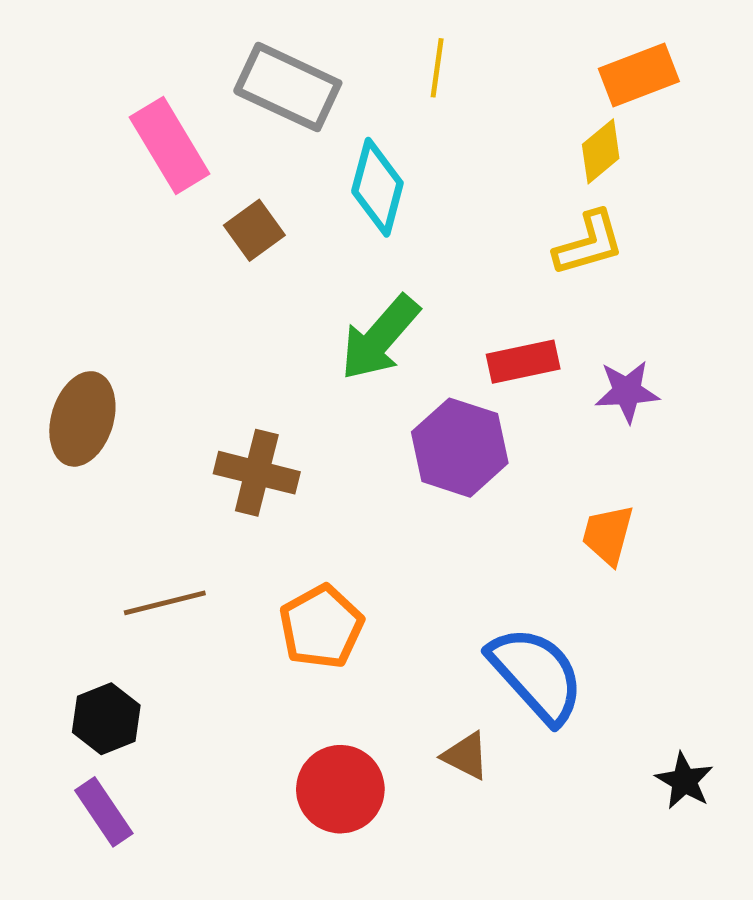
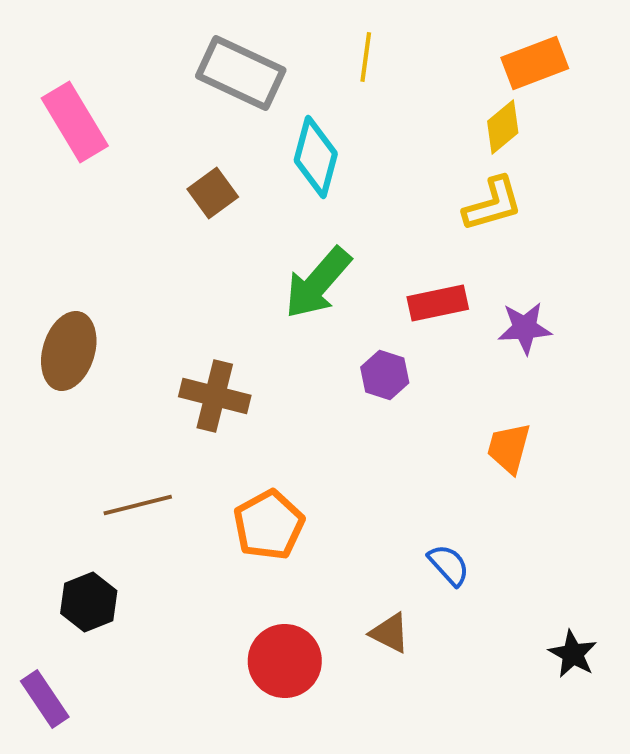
pink rectangle: (170, 145) -> (75, 122), moved
purple hexagon: (460, 448) -> (385, 375), size x0.6
blue semicircle: (536, 675) -> (449, 565), size x0.5
purple rectangle: (104, 812) -> (45, 699), moved

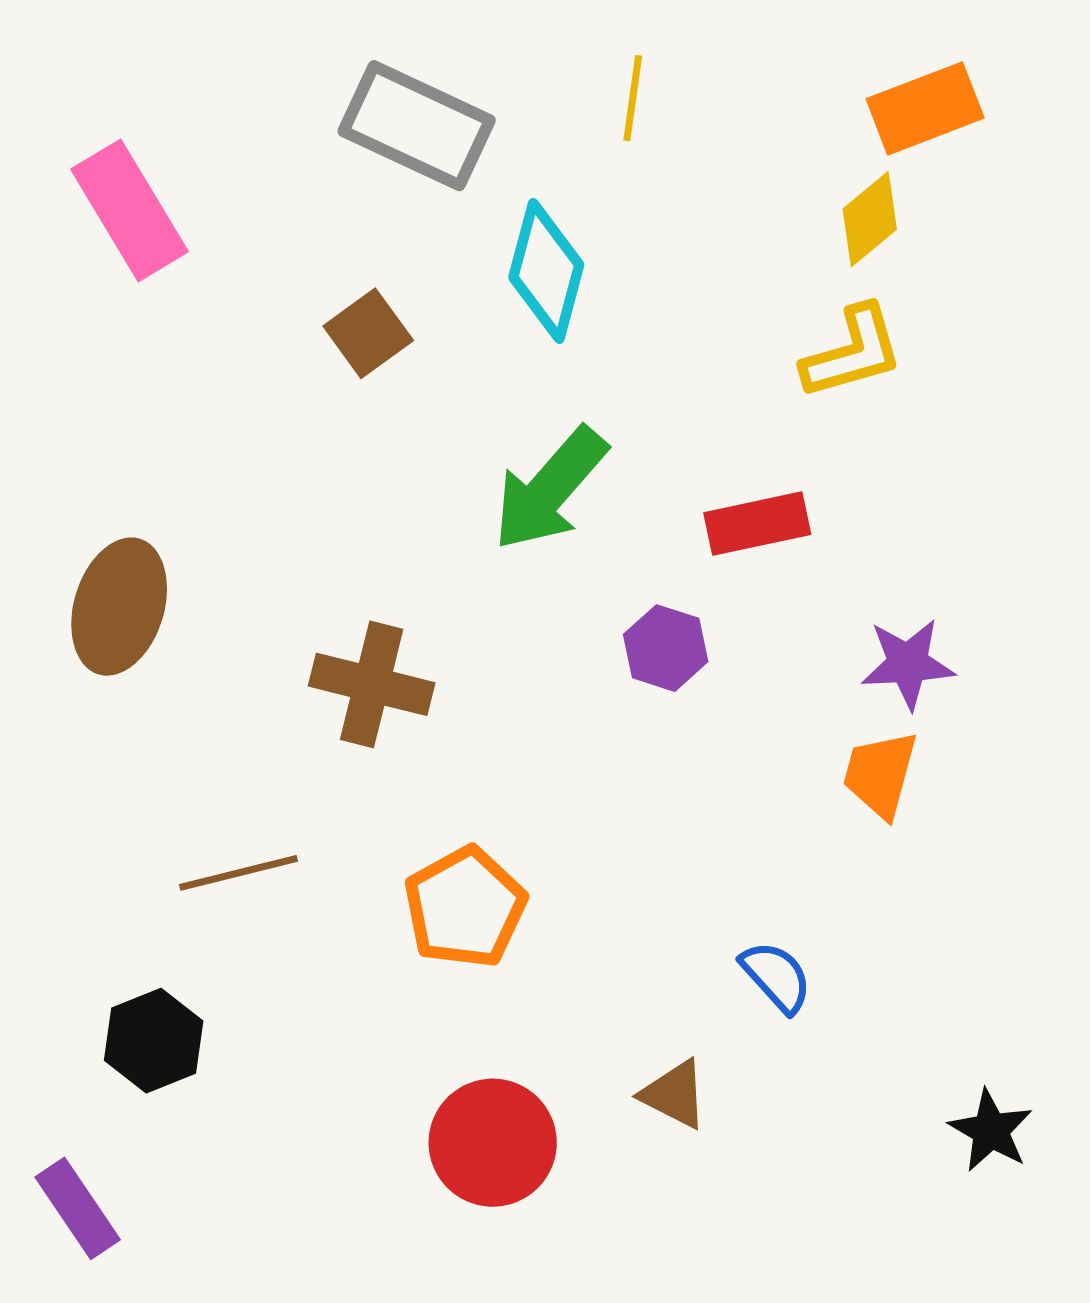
purple star: (525, 328) -> (908, 664), moved

